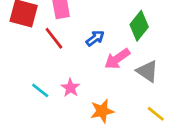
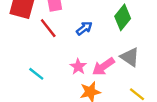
pink arrow: (117, 59) -> (103, 67), moved
pink star: (70, 88) -> (78, 67), moved

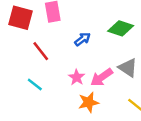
green diamond: (123, 17) -> (121, 28), turned 70
red line: (48, 28) -> (41, 51), moved

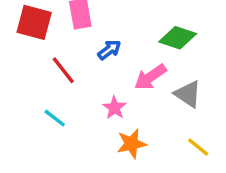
blue arrow: (83, 39) -> (109, 50), moved
pink arrow: (102, 77) -> (150, 77), moved

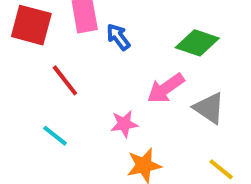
blue arrow: (109, 50) -> (118, 37), moved, turned -90
pink star: (114, 108) -> (124, 124), turned 30

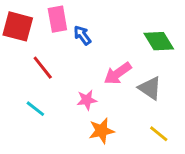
green diamond: (197, 43) -> (159, 41), moved, turned 40

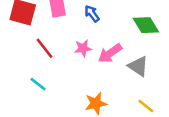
blue arrow: (82, 35) -> (92, 14), moved
pink star: (87, 100) -> (83, 48), moved

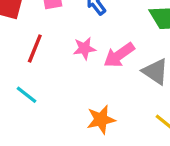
red line: (44, 48) -> (35, 48), turned 60

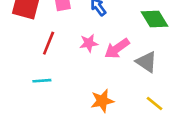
cyan line: (27, 95) -> (42, 81), turned -42

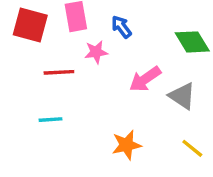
red line: (49, 43) -> (59, 72), turned 65
pink star: (89, 43) -> (96, 52), moved

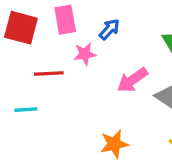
blue arrow: (121, 27) -> (109, 29), turned 80
cyan line: (50, 120) -> (26, 110), moved

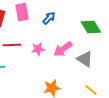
pink star: (85, 54) -> (38, 49), moved

